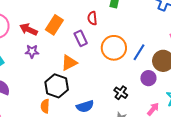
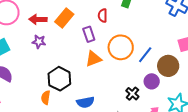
red arrow: (29, 29) -> (38, 19), turned -30
orange triangle: (69, 63) -> (94, 59), moved
black cross: (121, 93) -> (132, 94), moved

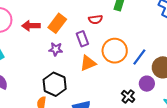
red semicircle: (103, 16) -> (95, 19), turned -96
purple star: (39, 42) -> (56, 49), moved

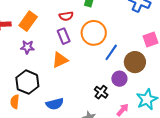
purple rectangle: (82, 39) -> (64, 36), moved
orange circle: (115, 51) -> (94, 33), moved

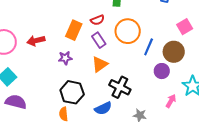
orange rectangle: (28, 21) -> (74, 30), moved
black cross: (101, 92) -> (120, 87), moved, size x1.5

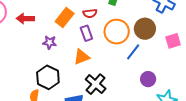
brown circle: (174, 52) -> (145, 29), moved
purple circle: (162, 71) -> (148, 79), moved

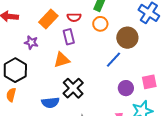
orange circle: (117, 32) -> (100, 24), moved, size x0.6
pink square: (173, 41) -> (149, 82), moved
black hexagon: (48, 77) -> (15, 70), moved

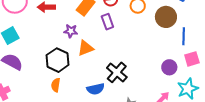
orange triangle: (62, 60) -> (85, 48), moved
blue line: (114, 60) -> (184, 36), moved, turned -36

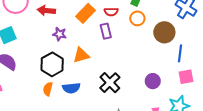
purple star: (71, 31) -> (59, 34), moved
purple circle: (169, 67) -> (153, 81), moved
blue semicircle: (96, 89) -> (71, 88), moved

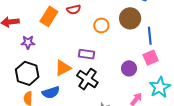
orange circle: (137, 18) -> (101, 25), moved
purple rectangle: (106, 31) -> (86, 54), moved, turned -56
orange triangle: (81, 55) -> (63, 68), moved
pink square: (186, 77) -> (151, 58), moved

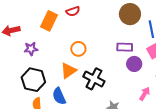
orange circle: (101, 25) -> (78, 49), moved
purple rectangle: (86, 54) -> (125, 47), moved
blue semicircle: (51, 92) -> (59, 96), turned 90

